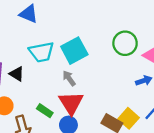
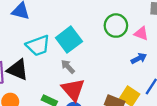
black triangle: (17, 74) -> (18, 70), size x1.5

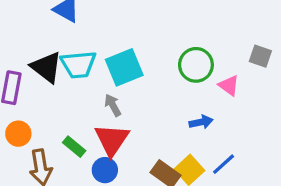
blue arrow: (139, 58) -> (201, 122), moved
black triangle: (18, 70) -> (46, 67), moved

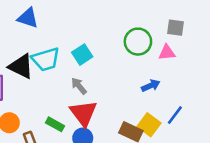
gray square: (260, 56) -> (175, 28), moved
cyan square: (124, 67) -> (82, 55), size x0.7
pink triangle: (229, 85) -> (167, 53), turned -30

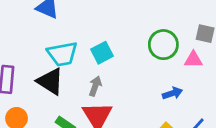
black triangle: (21, 66) -> (50, 81), moved
gray arrow: (79, 86) -> (95, 86), turned 54

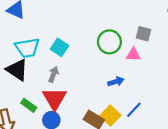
cyan square: (102, 53) -> (60, 47), turned -30

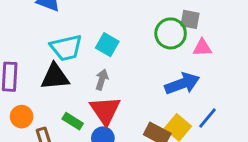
gray square: (143, 34) -> (190, 19), moved
black triangle: (17, 70) -> (55, 77), turned -35
blue arrow: (116, 82) -> (182, 84), size x1.6

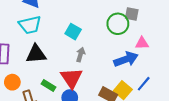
cyan trapezoid: (66, 48) -> (30, 25), moved
pink triangle: (202, 48) -> (142, 43), moved
gray arrow: (102, 80) -> (81, 55), moved

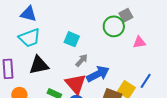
gray square: (132, 14) -> (126, 15), turned -32
gray arrow: (81, 55) -> (82, 60), turned 32
blue arrow: (126, 59) -> (98, 74), moved

